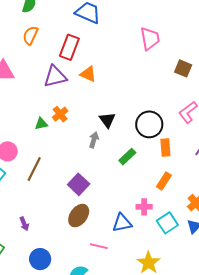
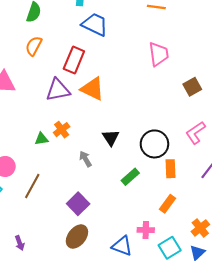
brown square: (183, 68) -> (192, 87), turned 36
orange triangle: (88, 74) -> (92, 89), size x1.4
gray arrow: (94, 140) -> (85, 159), moved, turned -49
blue triangle: (122, 223) -> (122, 246), turned 30

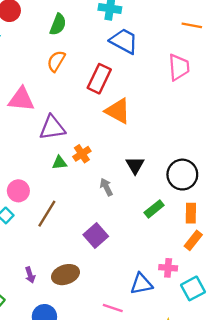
pink trapezoid: (159, 54) -> (179, 67), moved
purple triangle: (58, 90) -> (52, 128), moved
orange rectangle: (171, 169) -> (191, 213), moved
brown ellipse: (77, 237) -> (65, 275), moved, turned 30
blue triangle: (122, 246) -> (141, 284), turned -35

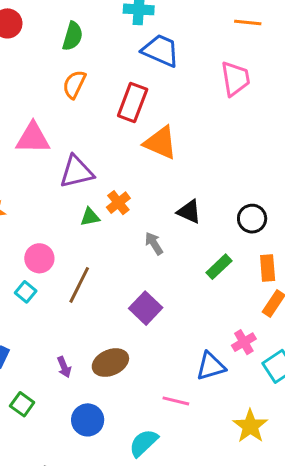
black triangle: (135, 165) -> (189, 212), turned -30
black circle: (182, 175) -> (252, 219), size x0.7
pink cross: (168, 268) -> (244, 342), turned -30

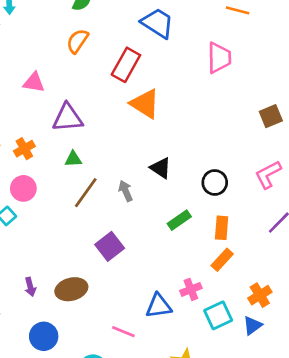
pink triangle: (33, 138) -> (34, 82), size x0.7
orange cross: (118, 203) -> (24, 149), moved
brown line: (79, 285) -> (86, 193), moved

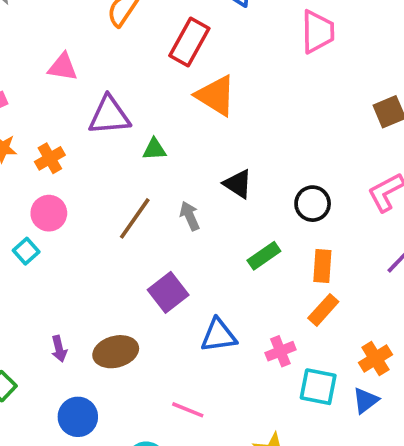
green triangle: (73, 159) -> (154, 149), moved
blue triangle: (159, 306) -> (219, 335), moved
cyan square: (218, 315) -> (318, 387), turned 36

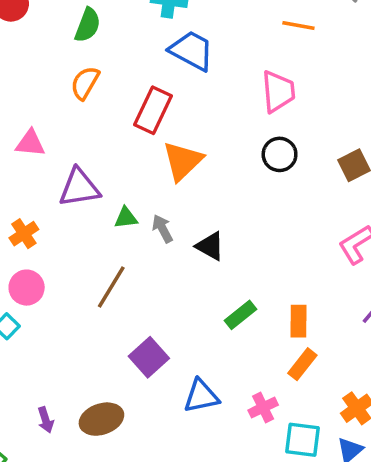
orange triangle: (216, 96) -> (183, 161), turned 48
black circle: (313, 204) -> (280, 154), moved
gray arrow: (190, 216) -> (162, 229), moved

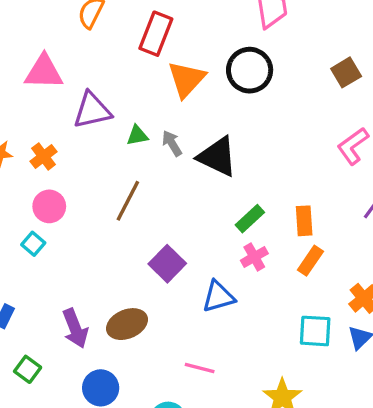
pink triangle: (30, 143) -> (44, 72), size x1.4
black circle: (280, 154) -> (250, 70), moved, size x1.4
black triangle: (210, 246) -> (217, 157), size x1.5
pink cross: (263, 408) -> (254, 257), moved
purple arrow: (46, 420) -> (75, 328), size x1.6

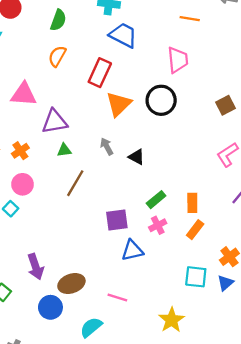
green triangle: (137, 135) -> (64, 150), moved
black triangle: (217, 157) -> (137, 157), size x0.6
purple square: (167, 264) -> (117, 220), moved, turned 35
brown ellipse: (127, 324) -> (71, 284), moved

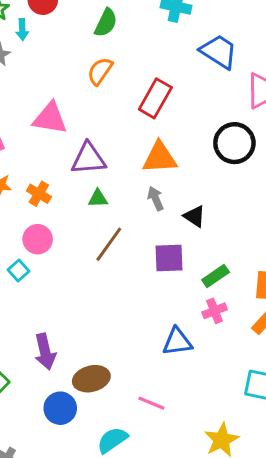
blue trapezoid: (123, 35) -> (219, 52), moved
orange triangle: (119, 104) -> (160, 158), moved, turned 36
orange cross: (20, 151) -> (39, 194), turned -30
purple square: (117, 220) -> (169, 258), moved

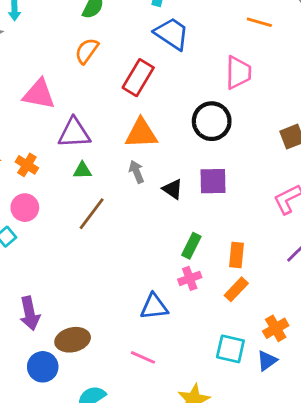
blue trapezoid: (219, 52) -> (172, 34), moved
purple square: (169, 258) -> (213, 181), moved
green rectangle: (216, 276) -> (191, 246), turned -30
pink line: (151, 403) -> (143, 357), moved

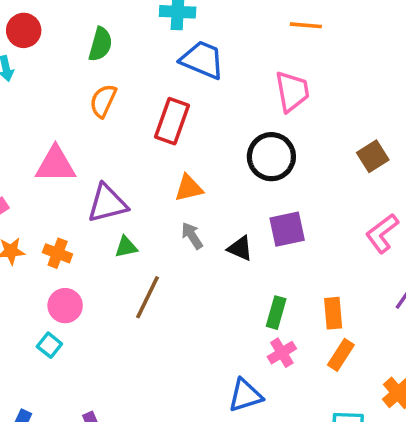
orange triangle: (141, 133) -> (189, 188), size x0.7

